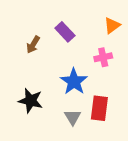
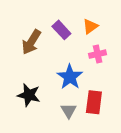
orange triangle: (112, 25) -> (90, 26), moved
brown arrow: (33, 45) -> (31, 42), size x1.5

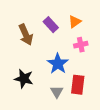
brown arrow: (31, 42) -> (26, 35), turned -55

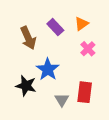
pink cross: (81, 45) -> (88, 49), turned -32
blue star: (58, 64) -> (48, 69), moved

